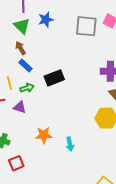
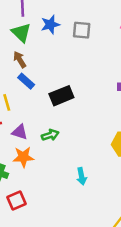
gray square: (86, 26) -> (82, 30), moved, size x0.7
green arrow: (27, 88) -> (50, 135), moved
orange star: (44, 135) -> (23, 157), moved

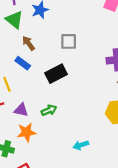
gray square: (82, 30) -> (69, 41), moved
brown arrow: (20, 60) -> (29, 43), moved
cyan arrow: (82, 176) -> (81, 145), turned 88

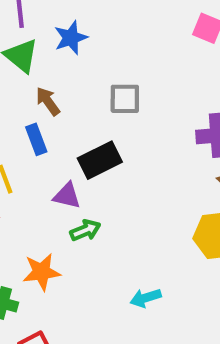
blue rectangle: (23, 63) -> (36, 139), turned 32
purple triangle: (21, 110) -> (67, 196), moved

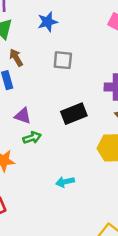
blue star: (71, 38) -> (47, 22), moved
black rectangle: (100, 160) -> (74, 114), moved

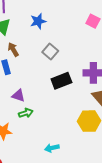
gray square: (63, 60) -> (50, 52), turned 35
black rectangle: (74, 114) -> (61, 81), moved

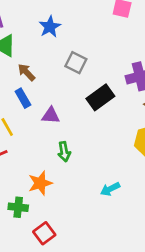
purple triangle: (18, 96) -> (51, 115), moved
green arrow: (26, 113) -> (64, 152), turned 112

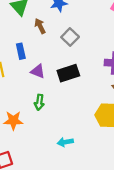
brown arrow: (26, 72) -> (40, 26), moved
black rectangle: (100, 97) -> (68, 73), moved

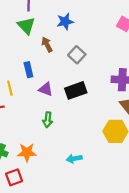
orange star: (13, 120) -> (27, 152), moved

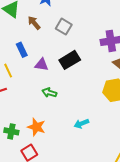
green arrow: (48, 120) -> (49, 93), turned 112
orange star: (27, 152) -> (36, 127), turned 30

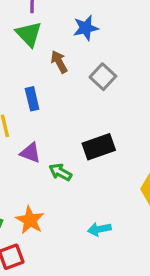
black rectangle: (70, 60) -> (99, 147), moved
purple triangle: (42, 65) -> (30, 153), moved

